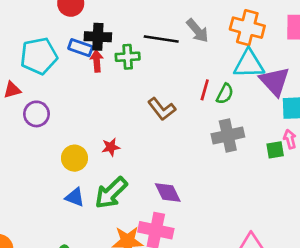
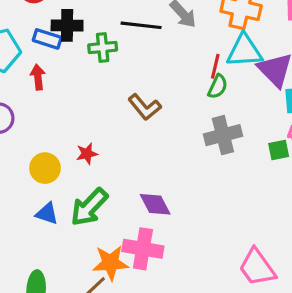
red arrow: (97, 61) -> (38, 77), moved
red line: (205, 90) -> (215, 66), moved

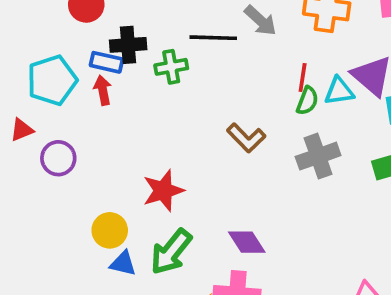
cyan triangle: (244, 51) -> (339, 91), moved, size x0.7
red arrow: (38, 77) -> (103, 90), moved
brown L-shape: (145, 107) -> (246, 138), moved
red star: (87, 154) -> (163, 191), size x1.6
yellow circle: (45, 168) -> (110, 230), moved

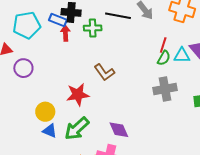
red arrow: (103, 90) -> (65, 33), moved
brown L-shape: (246, 138) -> (104, 72), moved

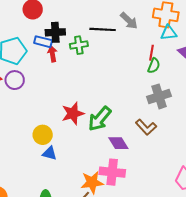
cyan triangle: (182, 55) -> (169, 33), moved
purple circle: (23, 68) -> (15, 80), moved
brown L-shape: (104, 72) -> (146, 127), moved
green arrow: (77, 129) -> (100, 119), moved

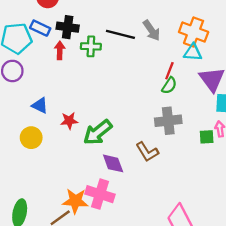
blue rectangle: (43, 42) -> (40, 28), moved
red star: (73, 113) -> (69, 121), size x0.7
blue triangle: (50, 153) -> (40, 105), moved

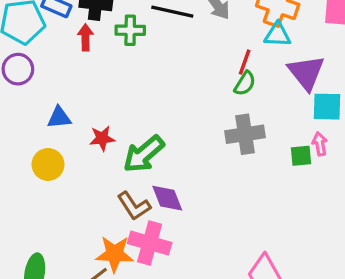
blue triangle: (40, 105) -> (59, 118), turned -30
brown L-shape: (147, 152) -> (134, 206), moved

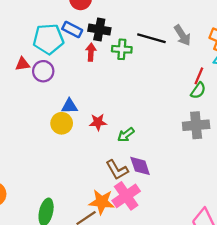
green arrow: (144, 154) -> (126, 135), size x0.6
yellow circle: (48, 164) -> (62, 123), moved
pink cross: (150, 243) -> (126, 196), turned 36

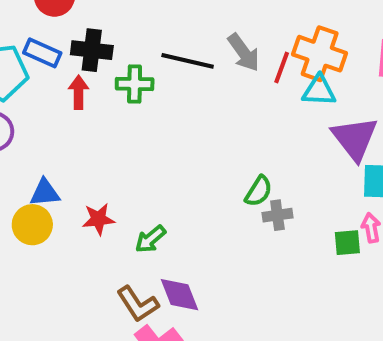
red line: (199, 76) -> (282, 68), moved
green semicircle: (198, 90) -> (259, 191), moved
gray cross: (196, 125) -> (277, 215), size x0.6

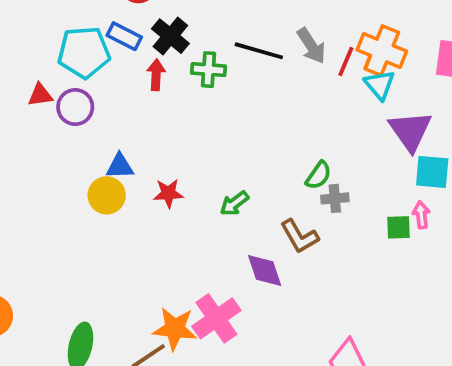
black cross: (92, 50) -> (170, 36), turned 30
cyan triangle: (319, 91) -> (380, 85), turned 44
green arrow: (150, 239) -> (234, 203), moved
purple diamond: (179, 295) -> (265, 270), moved
brown L-shape: (138, 304) -> (299, 236), moved

